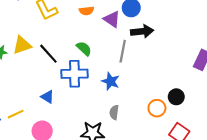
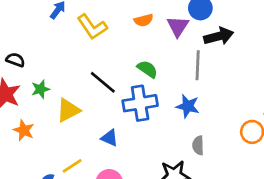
purple triangle: (112, 19) -> (178, 26), turned 36
yellow triangle: (22, 45) -> (68, 110), moved

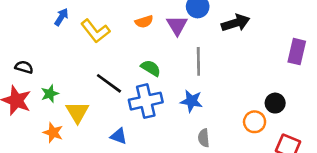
black arrow: (219, 36) -> (236, 23), moved
yellow triangle: (68, 110) -> (77, 112), turned -30
orange star: (24, 130) -> (53, 133), moved

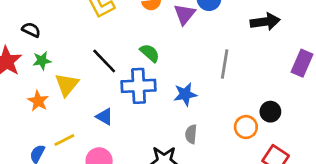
black arrow: (236, 23) -> (265, 22), moved
gray line: (198, 61) -> (225, 64), moved
black semicircle: (24, 67) -> (31, 30), moved
blue star: (191, 101) -> (185, 94), turned -30

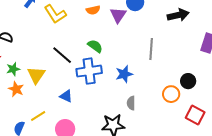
green star: (42, 61) -> (13, 69), moved

